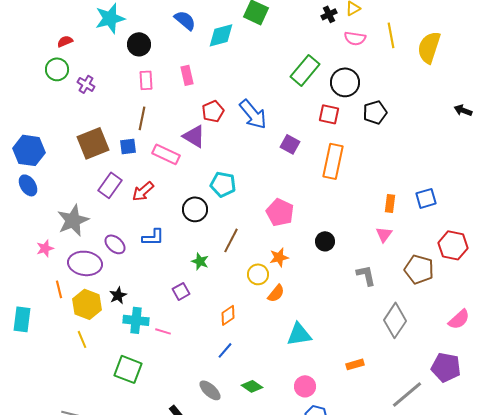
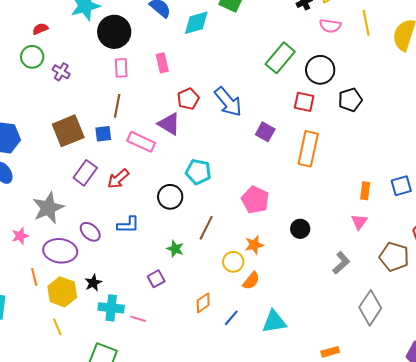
black circle: (139, 44) -> (114, 32), size x1.4
gray L-shape: (366, 275) -> (341, 263), turned 60
blue line: (225, 350) -> (231, 318), moved

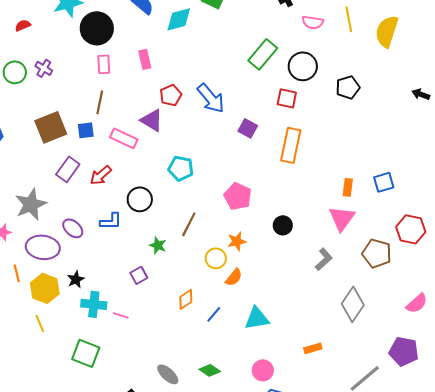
green circle: (32, 57) -> (15, 72), moved
black pentagon: (350, 100) -> (348, 87), moved
black circle: (170, 197) -> (140, 199), moved
pink triangle: (359, 222) -> (342, 218), size x1.6

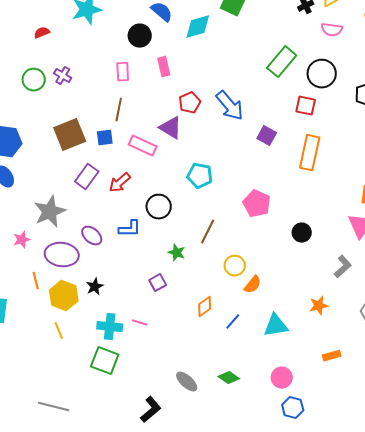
black circle: (97, 28) -> (140, 36), moved, size x0.7
orange star: (237, 241) -> (319, 306), moved
cyan cross: (94, 304) -> (110, 327), moved

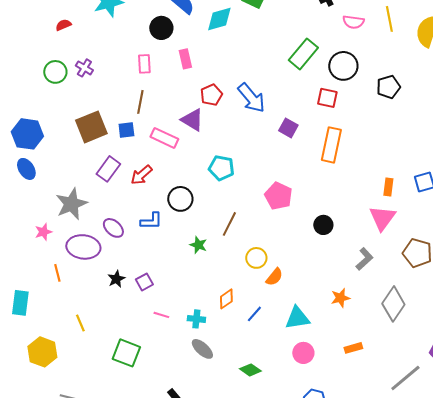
purple square: (158, 283) -> (144, 282), moved
yellow hexagon: (64, 296) -> (42, 352), moved
cyan cross: (110, 327) -> (196, 319), moved, size x0.7
pink circle: (282, 378) -> (303, 353), moved
gray ellipse: (187, 382) -> (202, 349), moved

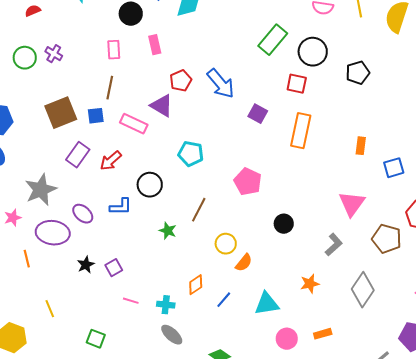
orange rectangle: (388, 187) -> (361, 146), moved
black circle: (323, 225) -> (284, 224), moved
green square: (126, 353) -> (96, 339), size x0.7
pink circle: (303, 353) -> (287, 339), moved

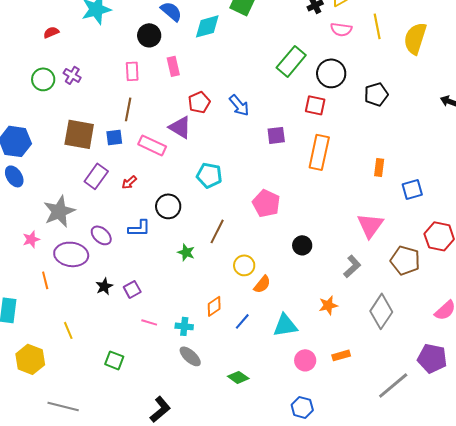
blue arrow: (221, 84) -> (239, 105), size x0.7
brown square: (61, 113) -> (79, 134), turned 32
purple square: (258, 114) -> (276, 135), turned -36
red arrow: (111, 161) -> (129, 182), size x0.7

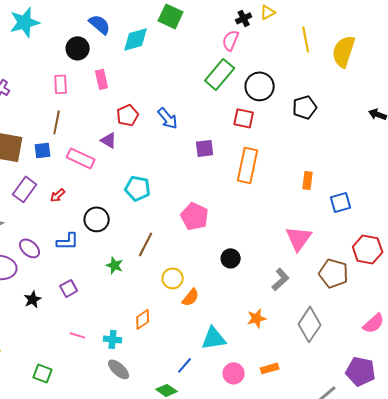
pink semicircle: (341, 29) -> (231, 40), moved, turned 105
purple triangle: (180, 127) -> (109, 140), size x0.7
purple square: (132, 289) -> (69, 288), moved
blue line: (242, 321) -> (185, 365), moved

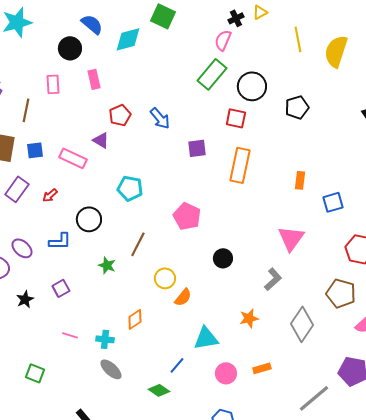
brown line: (57, 122) -> (26, 110), moved
brown pentagon: (334, 273) -> (341, 293), moved

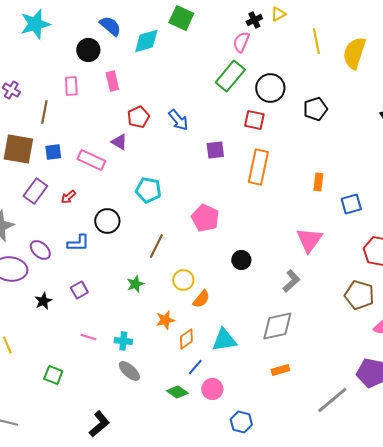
green star: (107, 265) -> (135, 284), moved, turned 30
orange star: (249, 318) -> (165, 320), moved
orange diamond: (135, 319) -> (186, 339), moved
gray diamond: (302, 324) -> (277, 326), moved, turned 44
pink circle: (226, 373) -> (212, 389), moved

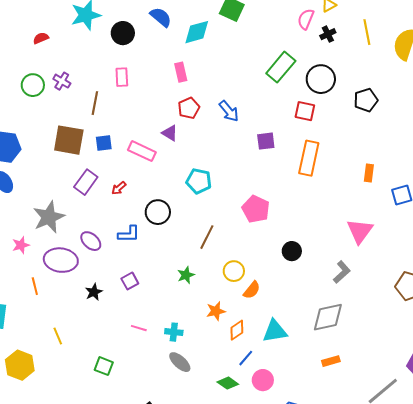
black cross: (254, 20) -> (328, 34), moved
pink semicircle: (241, 42) -> (306, 19), moved
black circle: (88, 50) -> (123, 33), moved
pink rectangle: (112, 81) -> (181, 72), moved

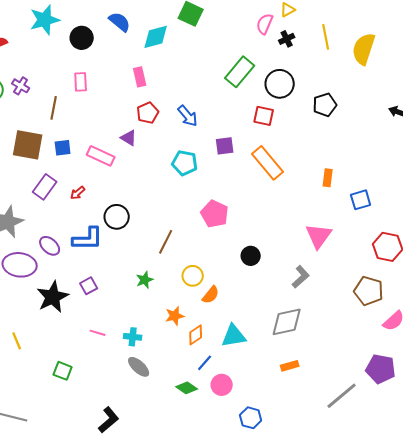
orange rectangle: (309, 158) -> (268, 163), turned -52
cyan pentagon: (199, 181) -> (185, 163), moved
blue L-shape: (129, 234) -> (88, 239), size x1.4
black star: (94, 292) -> (53, 297), size x1.8

